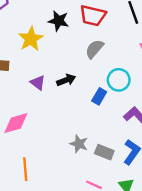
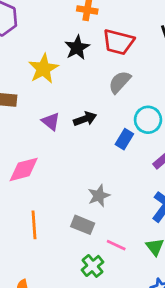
black star: (59, 21) -> (77, 48), turned 30
gray star: (79, 144) -> (99, 196), turned 30
gray rectangle: (104, 152) -> (83, 225), moved

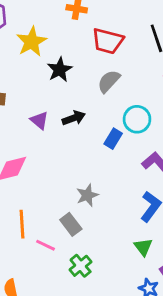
black star: (77, 48) -> (60, 70), moved
yellow star: (43, 69) -> (32, 42), moved
gray rectangle: (83, 225) -> (71, 224), turned 30
pink line: (116, 245) -> (46, 245), moved

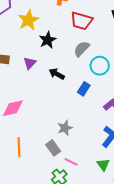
black arrow: (74, 118) -> (57, 74), turned -133
cyan circle: (137, 119) -> (100, 66), moved
purple triangle: (39, 120) -> (30, 63), moved, turned 32
pink line: (46, 245) -> (71, 162), moved

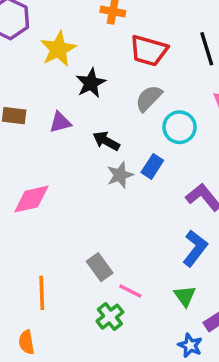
purple triangle: (30, 63) -> (60, 122), turned 32
gray star: (65, 128) -> (120, 175), moved
orange line: (19, 147) -> (42, 293), moved

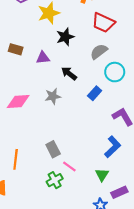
gray star: (120, 175) -> (53, 96), moved

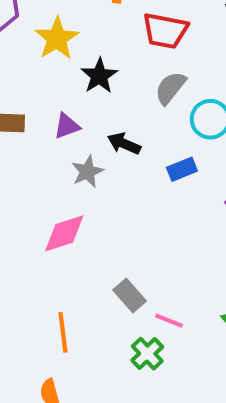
blue rectangle: (95, 93) -> (182, 169), turned 40
gray star: (53, 96) -> (87, 172), moved
pink diamond: (18, 101) -> (64, 233), moved

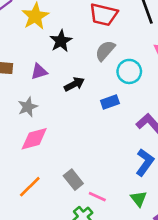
black arrow: (124, 144) -> (74, 84), turned 126
gray star: (87, 172) -> (28, 107), moved
orange line: (63, 332) -> (30, 187), moved, turned 50

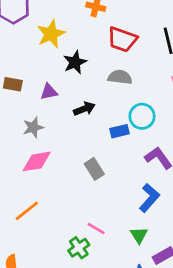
gray semicircle: (105, 51) -> (120, 77), turned 50
cyan circle: (129, 71) -> (142, 116), moved
gray rectangle: (73, 180) -> (94, 169), moved

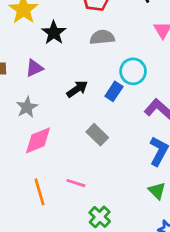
black arrow: (84, 109) -> (77, 89), moved
blue rectangle: (119, 131) -> (114, 91), turned -30
orange line: (27, 211) -> (40, 192), turned -55
pink line: (96, 228) -> (76, 183), moved

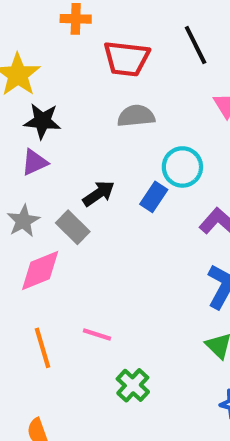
black star: (54, 33) -> (42, 121), moved, turned -30
gray rectangle: (97, 135) -> (73, 227), moved

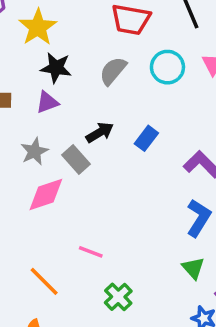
gray semicircle: (136, 116) -> (113, 71), moved, turned -48
cyan circle: (182, 167) -> (167, 67), moved
orange line: (43, 348) -> (44, 281), moved, turned -32

